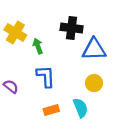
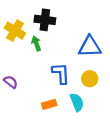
black cross: (72, 28) -> (45, 20), moved
blue L-shape: (46, 76) -> (61, 73), moved

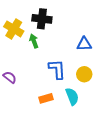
blue triangle: (90, 47) -> (84, 44), size x0.7

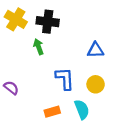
yellow cross: (14, 29) -> (16, 19), moved

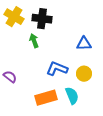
blue L-shape: (65, 79) -> (57, 69), turned -65
orange rectangle: (52, 112) -> (46, 98), size x1.5

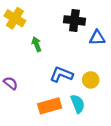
black cross: (42, 19) -> (74, 20), moved
blue triangle: (84, 44) -> (97, 38), moved

